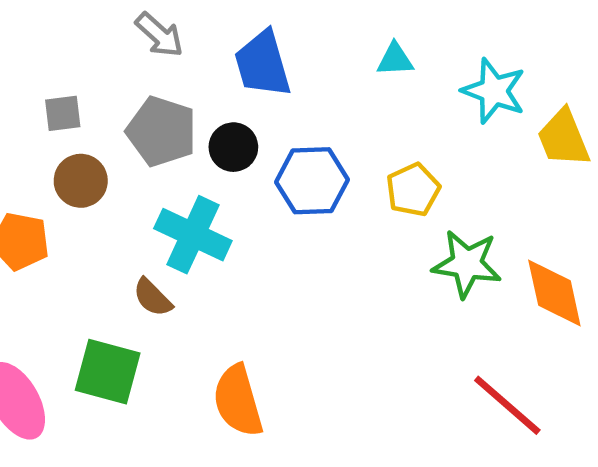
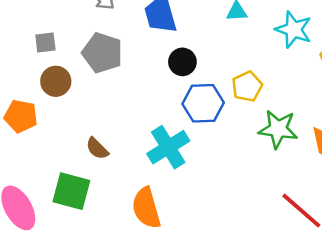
black circle: (233, 147) -> (182, 62), moved
blue hexagon: (312, 181) -> (203, 103), moved
cyan cross: (193, 235) -> (168, 147), moved, turned 33

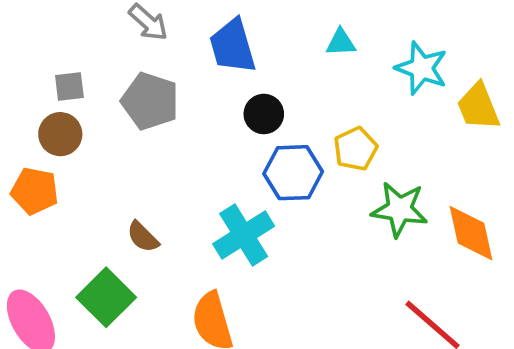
brown circle: (56, 81) -> (60, 134), moved
green square: (71, 191) -> (106, 297), turned 30

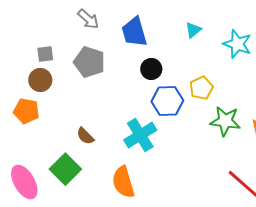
cyan triangle: (341, 42) -> (193, 30), turned -36

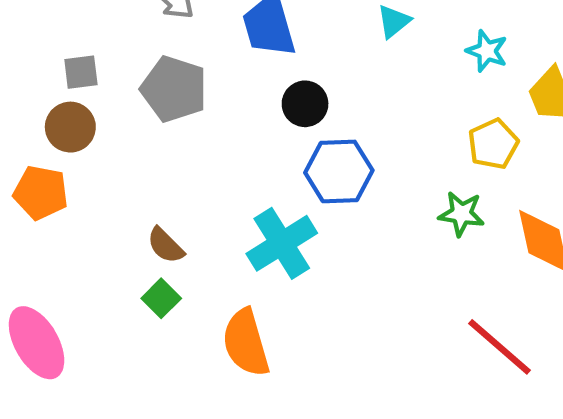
cyan star: (237, 44) -> (487, 51), size x0.7
yellow pentagon: (201, 88) -> (493, 144), moved
green star: (225, 121) -> (461, 214), size x0.7
green square: (65, 169) -> (161, 298), moved, size x0.6

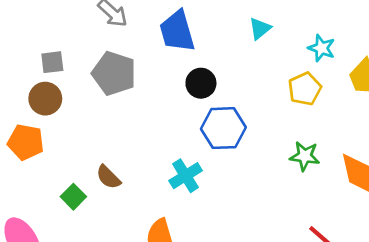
yellow pentagon: (493, 144) -> (305, 89), moved
cyan cross: (282, 243) -> (186, 176), size x0.7
green square: (161, 298) -> (73, 197), moved

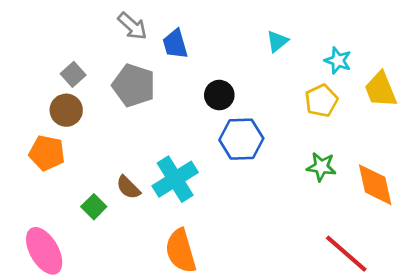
blue trapezoid: (177, 31) -> (175, 44), moved, size x0.7
gray square: (52, 62) -> (73, 74), turned -35
cyan cross: (186, 176) -> (175, 179), moved, size x1.4

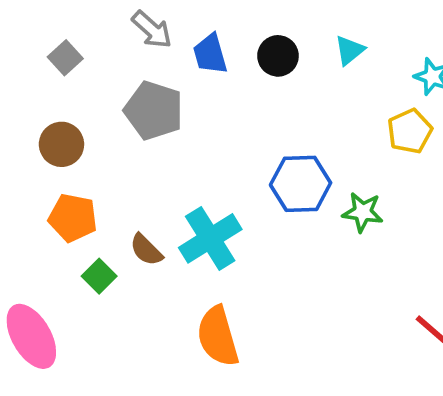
gray square: (73, 74) -> (65, 58), moved
black circle: (219, 95) -> (278, 56), moved
orange pentagon: (47, 153) -> (73, 218), moved
green star: (321, 167) -> (363, 212), moved

